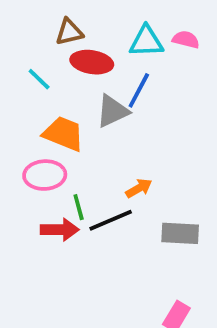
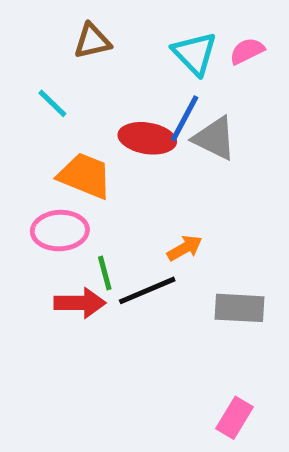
pink semicircle: (186, 40) -> (247, 51), turned -40
cyan triangle: (146, 41) -> (195, 53), turned 48
red ellipse: (92, 62) -> (147, 138), moved
gray triangle: (112, 111) -> (215, 138), moved, turned 51

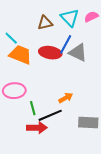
brown triangle: (92, 41) -> (45, 23), moved
orange trapezoid: (85, 176) -> (20, 55), moved
red arrow: (80, 303) -> (37, 128), moved

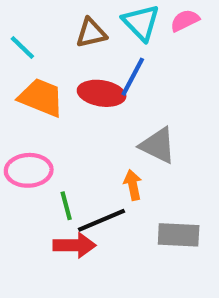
cyan line: (11, 38) -> (22, 48), moved
gray triangle: (78, 53) -> (158, 145), moved
orange arrow: (66, 98) -> (133, 185), turned -72

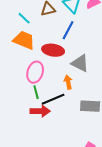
cyan line: (22, 48) -> (24, 18), moved
red ellipse: (102, 93) -> (53, 50), moved
pink ellipse: (29, 170) -> (35, 72), moved, turned -70

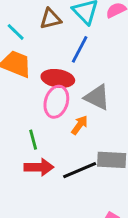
pink ellipse: (35, 72) -> (56, 102), moved
orange arrow: (68, 82) -> (80, 125), turned 48
black line: (53, 99) -> (80, 170), moved

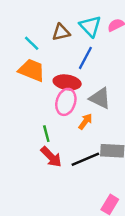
red arrow: (39, 167) -> (51, 157), turned 45

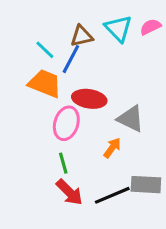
blue line: (85, 58) -> (71, 59), moved
pink ellipse: (66, 102) -> (66, 123), moved

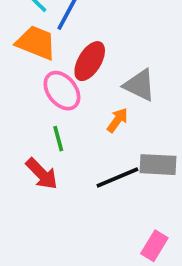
red ellipse: (89, 99) -> (90, 61), turned -68
pink ellipse: (66, 123) -> (62, 91), turned -56
red arrow: (69, 192) -> (42, 174), moved

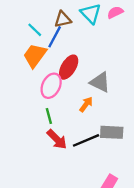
orange trapezoid: (36, 43) -> (35, 55), turned -76
pink ellipse: (62, 91) -> (51, 86), turned 65
red arrow: (42, 174) -> (57, 139), moved

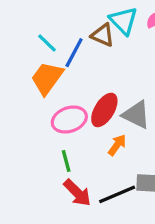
brown triangle: (63, 19) -> (103, 35), moved, turned 36
red ellipse: (69, 67) -> (104, 110), moved
pink ellipse: (51, 86) -> (69, 120), turned 45

